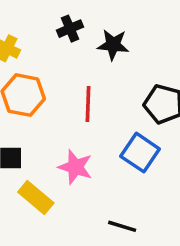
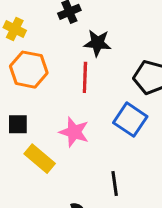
black star: (113, 45) -> (97, 43), moved
black line: (122, 226) -> (115, 184), turned 65

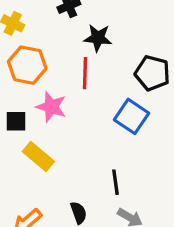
pink star: (74, 132) -> (51, 107), moved

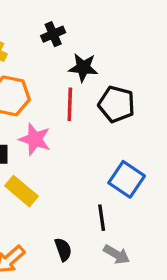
black pentagon: (152, 73) -> (117, 104), moved
blue square: (131, 116) -> (127, 179), moved

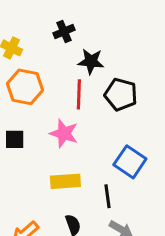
pink star: (35, 139) -> (64, 133), moved
yellow rectangle: (21, 191) -> (65, 181), moved, turned -44

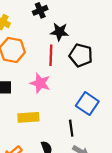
yellow rectangle: (65, 181) -> (28, 117), moved

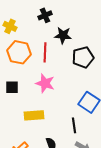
red line: (51, 55) -> (45, 52), moved
black pentagon: (81, 55) -> (83, 57), turned -30

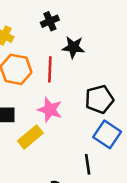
black pentagon: (83, 57) -> (99, 99), moved
yellow rectangle: (34, 115) -> (30, 137), moved, turned -36

